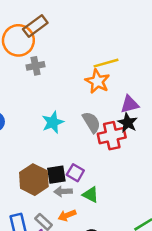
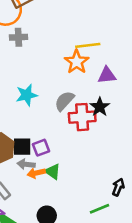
purple triangle: (130, 104) -> (107, 75), moved
gray semicircle: (91, 122) -> (64, 101), turned -115
purple square: (75, 173) -> (41, 148), turned 30
orange arrow: (67, 215) -> (36, 173), moved

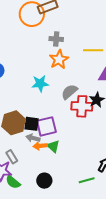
gray cross: (18, 37) -> (56, 39), moved
orange star: (77, 62) -> (59, 59), moved
purple square: (41, 148) -> (46, 126), size x1.5

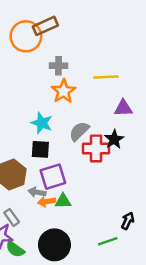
cyan star: (40, 83) -> (42, 123), turned 30
black square: (32, 124) -> (40, 149), moved
green triangle: (53, 146) -> (63, 201), turned -40
black circle: (44, 181) -> (54, 245), size x1.6

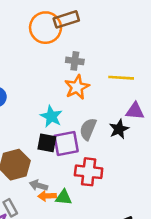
gray semicircle: (79, 131) -> (88, 129), turned -30
black star: (114, 139) -> (119, 129), moved
red cross: (96, 148) -> (89, 172), moved
purple square: (53, 177) -> (66, 144), moved

